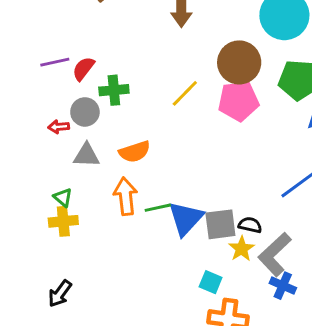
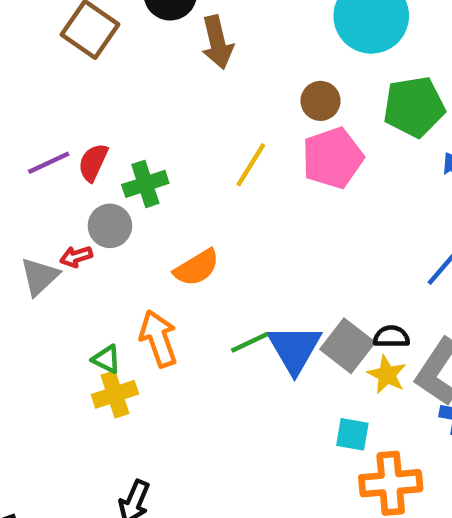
brown circle: (239, 62) -> (320, 101), size x0.6
gray triangle: (86, 155) -> (40, 276), moved, turned -32
orange arrow: (126, 196) -> (158, 339), moved
gray square: (220, 224) -> (347, 346), turned -32

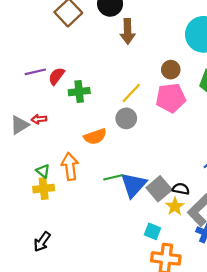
gray circle: (110, 226) -> (126, 118), moved

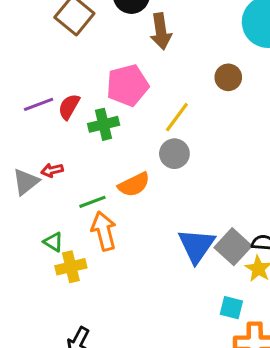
pink pentagon: (171, 98) -> (127, 85), moved
green triangle: (43, 171) -> (53, 242), moved
green line: (113, 177) -> (92, 202), moved

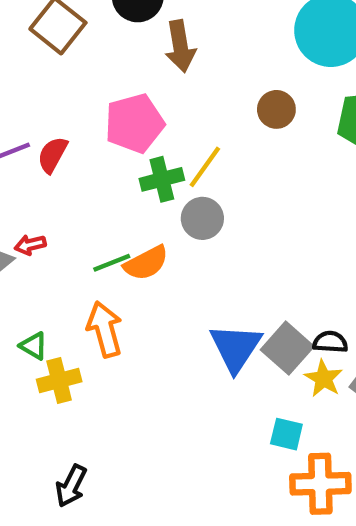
green cross: (104, 124) -> (162, 179), moved
green line: (92, 202) -> (112, 263), moved

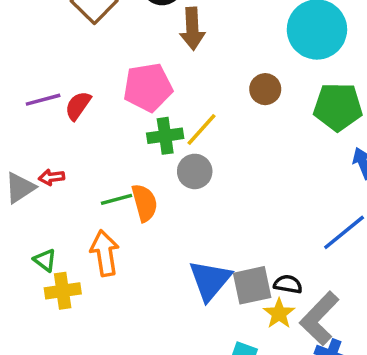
orange semicircle: (146, 263) -> (145, 203), turned -84
gray square: (287, 348) -> (252, 285), turned 30

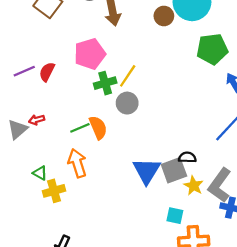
brown circle: (265, 89) -> (164, 16), moved
black semicircle: (288, 284) -> (187, 157), moved

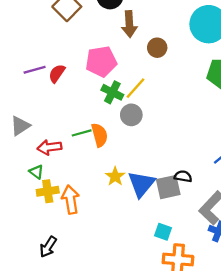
brown circle: (164, 16) -> (157, 48), moved
green cross: (105, 83) -> (112, 92), turned 35
red arrow: (37, 120) -> (49, 147), moved, size x1.5
orange arrow: (77, 163) -> (71, 200), moved
yellow star: (194, 186) -> (115, 176), moved

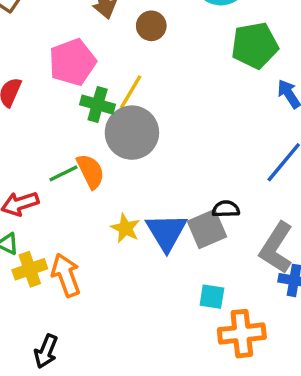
gray circle: (131, 115) -> (132, 133), size x1.6

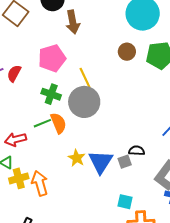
brown circle: (151, 26) -> (127, 52), moved
yellow line: (131, 92) -> (85, 78), turned -60
green cross: (98, 105) -> (51, 94), moved
gray square: (207, 229) -> (125, 162), size x0.6

